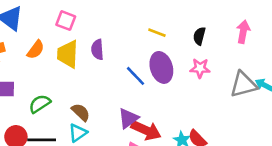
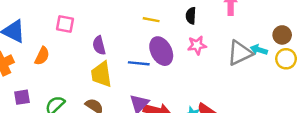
yellow trapezoid: (68, 54) -> (101, 74), moved
blue line: (136, 76) -> (139, 63), turned -30

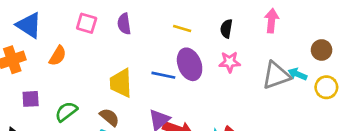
brown circle: (282, 35) -> (322, 50), moved
purple semicircle: (99, 45) -> (124, 24), moved

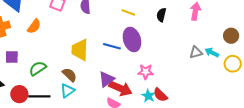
pink star: (230, 62) -> (146, 72), moved
gray triangle: (276, 75) -> (196, 52), size x0.6

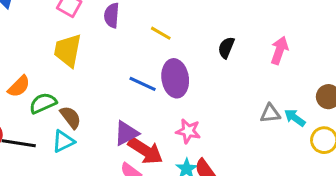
yellow line: (128, 12) -> (161, 33), moved
orange semicircle: (34, 26) -> (19, 86), moved
yellow trapezoid: (80, 50) -> (68, 51), moved
green semicircle: (38, 68) -> (43, 103), moved

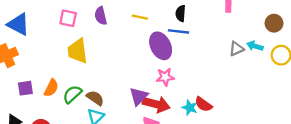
black semicircle: (226, 48) -> (181, 13), moved
blue line: (143, 84) -> (179, 31), moved
pink star: (188, 131) -> (165, 77), moved

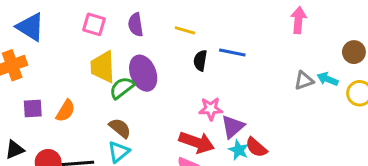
black semicircle: (181, 13) -> (200, 61), moved
purple ellipse: (161, 46) -> (143, 73), moved
green semicircle: (72, 94) -> (122, 88), moved
purple triangle: (139, 96) -> (233, 127), moved

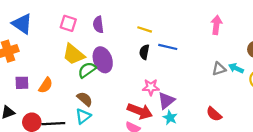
yellow line: (185, 30) -> (145, 29), moved
yellow trapezoid: (103, 67) -> (74, 54), turned -50
red semicircle: (256, 147) -> (214, 114), moved

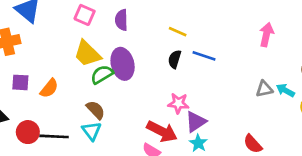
cyan triangle: (83, 116) -> (92, 131), turned -35

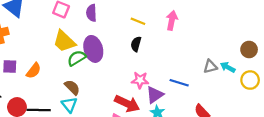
pink arrow: (266, 35) -> (172, 20), moved
blue line: (204, 56) -> (179, 83), moved

